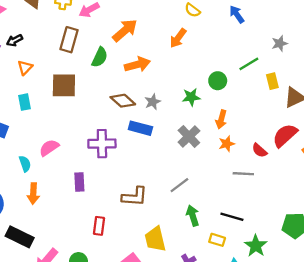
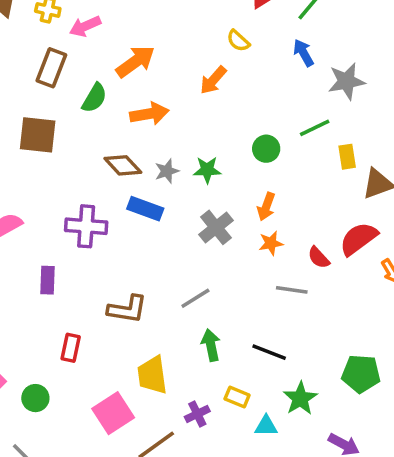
gray star: (280, 43) -> (346, 81), moved, size x1.5
green star: (191, 97) -> (207, 170), moved
yellow rectangle: (217, 240) -> (237, 397), moved

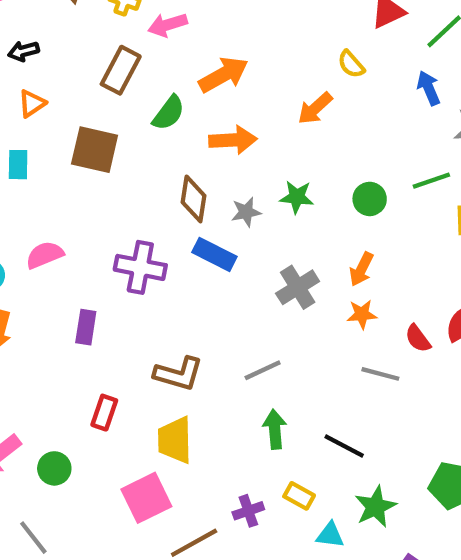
brown diamond: (123, 165) -> (193, 199), turned 45
green star: (207, 170) -> (297, 197), moved
yellow trapezoid: (152, 375) -> (175, 440), moved

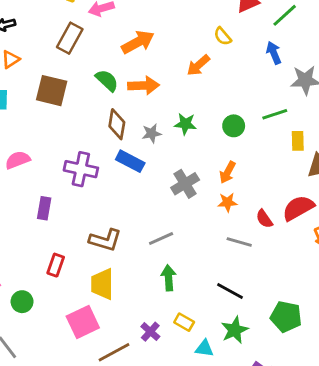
green semicircle: (169, 113) -> (107, 80), moved, turned -85
black line: (344, 446) -> (230, 291), moved
purple cross: (248, 511) -> (150, 332), turned -30

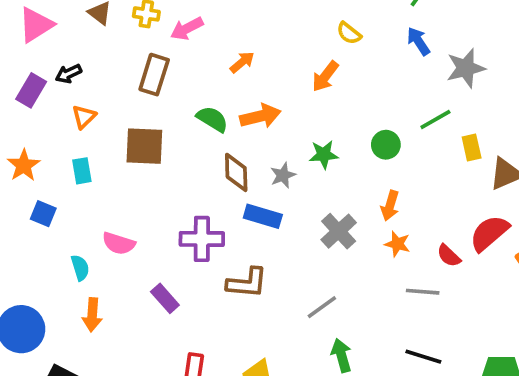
orange arrow: (138, 42) -> (242, 62), size x0.6
pink semicircle: (18, 160) -> (119, 243), turned -130
orange star: (227, 202) -> (397, 244), turned 30
purple rectangle: (44, 208) -> (165, 298), turned -40
brown L-shape: (105, 240) -> (247, 283), moved

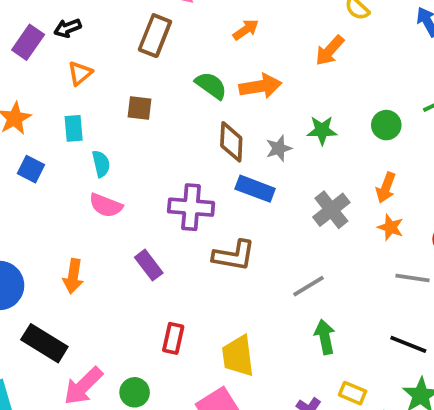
brown square: (144, 146) -> (140, 108), size x0.6
cyan semicircle: (80, 268) -> (101, 164), moved

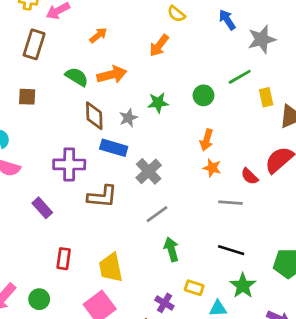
gray cross: (331, 210) -> (149, 171), moved

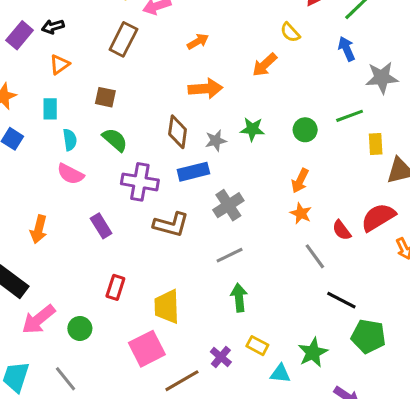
green semicircle: (77, 77) -> (115, 140), moved
blue rectangle: (114, 148) -> (193, 172), turned -40
gray line: (231, 203) -> (315, 256), turned 40
black line: (231, 250) -> (341, 300), moved

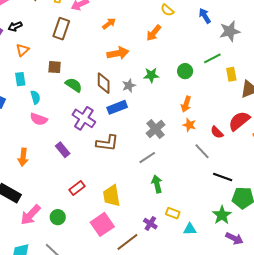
green semicircle: (115, 140) -> (74, 85), moved
purple cross: (140, 182) -> (84, 118), turned 30
gray cross: (228, 205) -> (156, 129), moved
red rectangle: (115, 287) -> (77, 188), turned 42
green star: (313, 353) -> (222, 215), moved

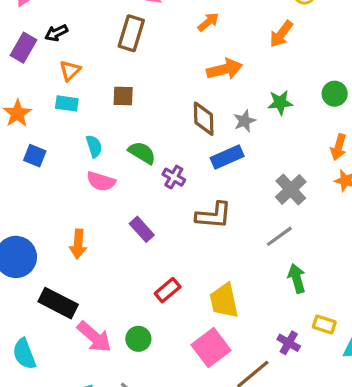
cyan rectangle: (20, 79) -> (67, 103), moved, turned -72
green semicircle: (74, 85) -> (142, 153), moved
purple cross: (84, 118) -> (174, 177), size x0.6
pink arrow: (31, 215) -> (94, 337), turned -90

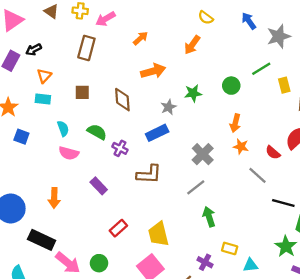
brown diamond: (204, 119) -> (122, 100), moved

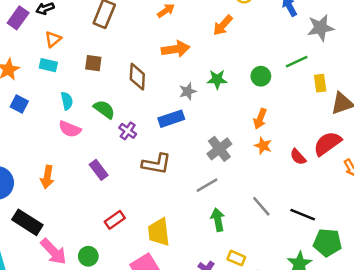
gray line: (258, 175) -> (261, 206), moved

